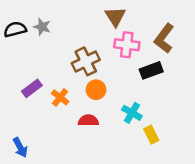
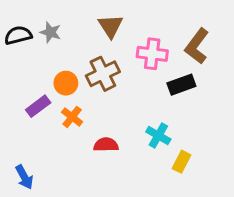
brown triangle: (115, 17) -> (111, 26), moved
orange circle: (96, 90) -> (66, 83), moved
yellow rectangle: (151, 135) -> (181, 162), turned 54

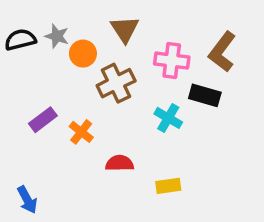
orange circle: (66, 83) -> (83, 54), moved
black rectangle: (181, 85) -> (205, 95), turned 36
cyan cross: (158, 135) -> (168, 118), moved
yellow rectangle: (181, 162) -> (168, 186), moved, turned 55

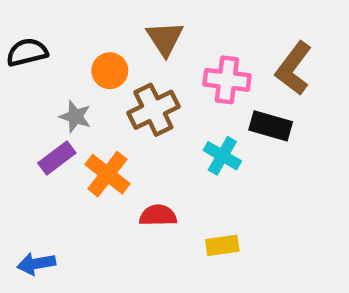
gray star: (57, 36) -> (75, 117), moved
orange cross: (81, 132) -> (107, 174), size x1.4
blue arrow: (27, 200) -> (36, 264), turned 108

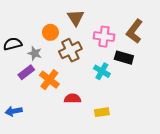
black semicircle: (27, 52) -> (13, 44), moved
blue arrow: (36, 264) -> (14, 111), moved

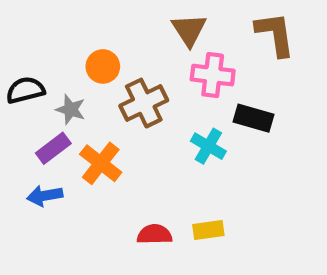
brown triangle: (76, 18) -> (189, 30), moved
brown L-shape: (134, 31) -> (275, 34), moved, turned 135
red semicircle: (72, 99) -> (155, 234), moved
blue arrow: (14, 111) -> (45, 196), moved

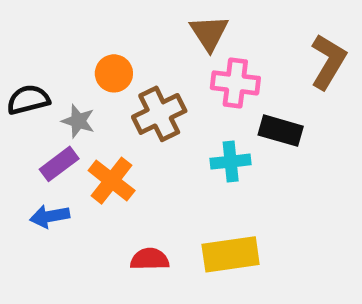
brown L-shape: (275, 34) -> (328, 62), moved, turned 39
cyan cross: (208, 146) -> (231, 162), turned -36
yellow rectangle: (208, 230) -> (231, 254), size x1.6
red semicircle: (155, 234) -> (150, 259), moved

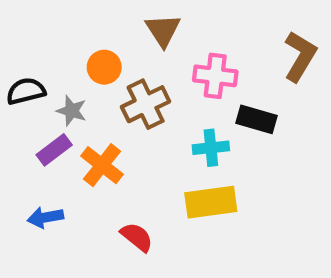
brown triangle: (209, 33) -> (163, 30), moved
blue arrow: (50, 216) -> (45, 217), moved
yellow rectangle: (231, 254) -> (211, 202), moved
red semicircle: (150, 259) -> (137, 237), turned 40

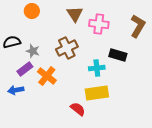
orange circle: (104, 67) -> (32, 11), moved
pink cross: (215, 76) -> (99, 24), moved
blue arrow: (45, 217) -> (16, 90), moved
red semicircle: (137, 237) -> (78, 109), moved

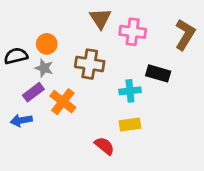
orange circle: (32, 11) -> (47, 44), moved
brown cross: (67, 48) -> (90, 64), turned 35
yellow rectangle: (97, 93) -> (130, 124), size x0.7

